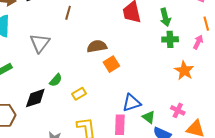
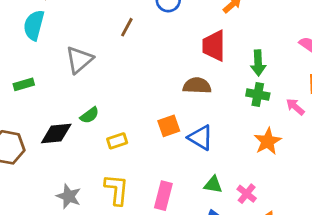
pink arrow: (198, 42) -> (295, 107), turned -88
brown semicircle: (97, 46) -> (197, 86), moved
orange square: (111, 64) -> (169, 126), moved
blue triangle: (132, 103) -> (201, 138), moved, turned 36
green triangle: (149, 117) -> (213, 185), moved, turned -40

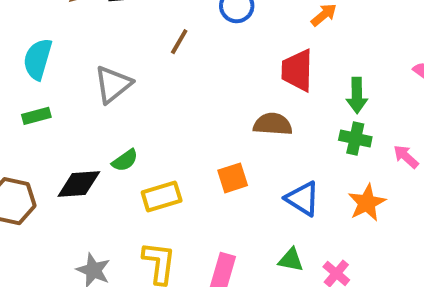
cyan semicircle: (34, 25) -> (38, 59), moved
blue triangle: (201, 138) -> (303, 199), moved
yellow rectangle: (117, 141) -> (162, 196), size x1.4

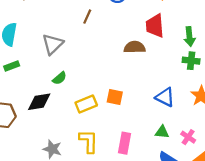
brown semicircle: (273, 124) -> (135, 47), moved
green semicircle: (125, 160) -> (59, 78), moved
orange square: (233, 178) -> (115, 97), moved, turned 35

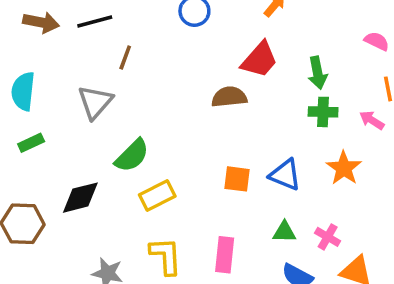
brown line: (87, 17) -> (125, 57), moved
red trapezoid: (155, 26) -> (260, 60), turned -130
green semicircle: (59, 78) -> (132, 156), moved, size x1.5
orange square: (115, 97) -> (237, 179), moved

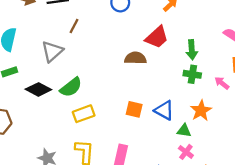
black diamond: (80, 198) -> (38, 89), moved, turned 35
green triangle: (284, 232) -> (184, 131), moved

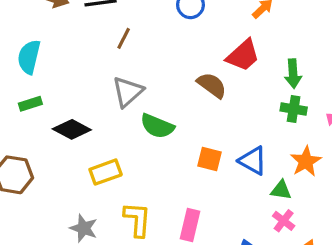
gray triangle: (52, 51) -> (128, 92), moved
brown semicircle: (135, 58) -> (212, 85), turned 35
green semicircle: (71, 87) -> (157, 126), moved, turned 60
yellow rectangle: (84, 114) -> (106, 172), moved

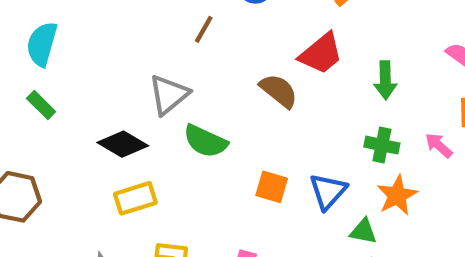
brown line: (124, 38) -> (204, 29), moved
green rectangle: (30, 104) -> (41, 105), turned 60
green cross: (294, 109) -> (382, 145), moved
black diamond: (72, 129) -> (123, 144), moved
blue triangle: (253, 161) -> (328, 191), turned 40

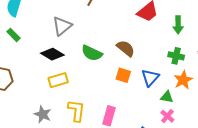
brown semicircle: (279, 91) -> (126, 48), moved
gray triangle: (169, 95) -> (62, 26), moved

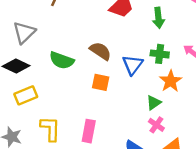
blue triangle: (150, 78) -> (133, 65), moved
green triangle: (167, 97) -> (154, 103), turned -40

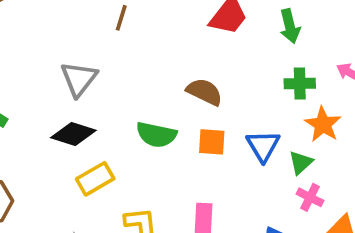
green semicircle: (62, 60) -> (156, 135), moved
blue triangle: (133, 65) -> (263, 146), moved

